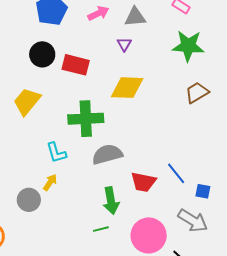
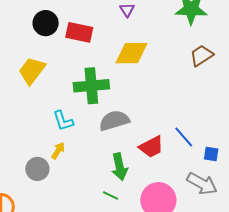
red trapezoid: (143, 182) -> (151, 147), turned -36
green line: (101, 229) -> (111, 195), turned 42

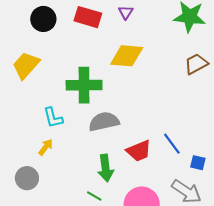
red rectangle: (79, 32) -> (88, 17), moved
gray circle: (37, 169) -> (27, 178), moved

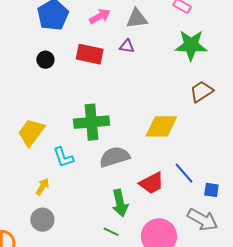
purple triangle: (126, 12) -> (127, 46), turned -49
black circle: (43, 19) -> (45, 60), size x0.7
yellow diamond: (127, 56) -> (161, 126), moved
yellow trapezoid: (26, 65) -> (31, 132), moved
yellow arrow: (46, 147) -> (42, 187), moved

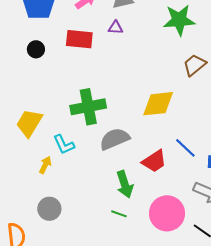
yellow arrow: (42, 187) -> (45, 165), moved

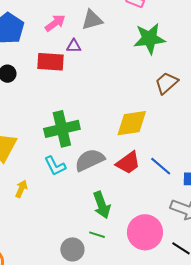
purple triangle: (116, 28) -> (74, 46), moved
cyan L-shape: (64, 145) -> (55, 166), moved
red trapezoid: (154, 161) -> (128, 163), moved
gray circle: (49, 209) -> (72, 249), moved

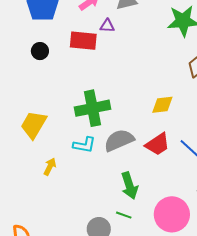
yellow diamond: (132, 123) -> (162, 105), size x0.7
cyan L-shape: (55, 166) -> (84, 145), turned -55

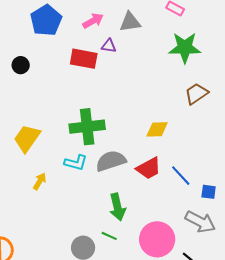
black circle: (40, 51) -> (21, 65), moved

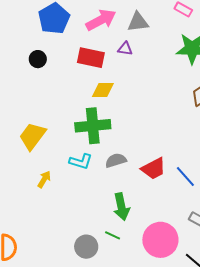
pink arrow: (93, 21) -> (101, 20), size x1.4
purple triangle: (109, 46) -> (125, 49), moved
black circle: (21, 65) -> (38, 59), moved
yellow diamond: (157, 129) -> (103, 90), moved
gray semicircle: (111, 161) -> (116, 160), size x0.7

